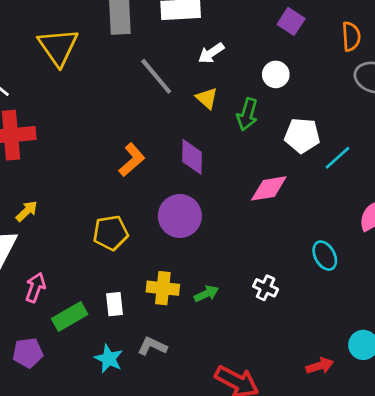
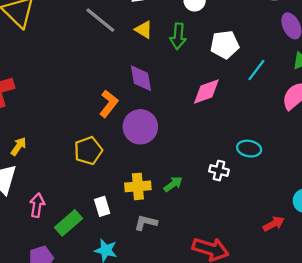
cyan line: (337, 158) -> (256, 70), moved
orange L-shape: (132, 160) -> (109, 104), moved
cyan ellipse: (325, 256) -> (249, 149), moved, turned -40
gray L-shape: (152, 346) -> (146, 223), moved

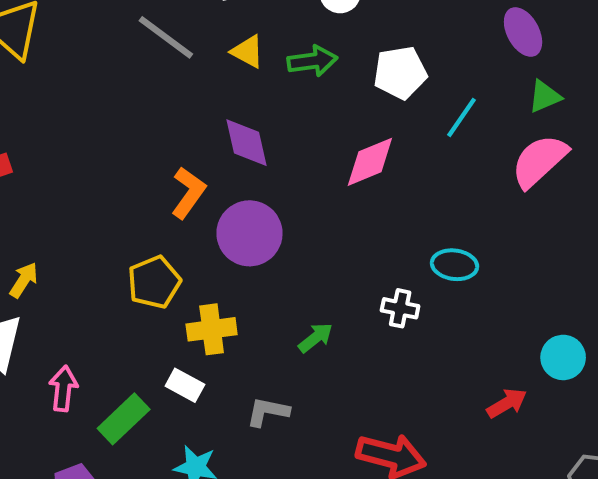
green arrow: (178, 36) -> (312, 61), turned -100
yellow cross: (138, 186) -> (212, 329), moved
white rectangle: (102, 206) -> (185, 385), turned -42

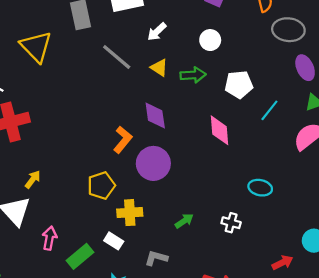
pink diamond: (370, 162) -> (220, 130), turned -76
white cross: (400, 308) -> (231, 223), moved

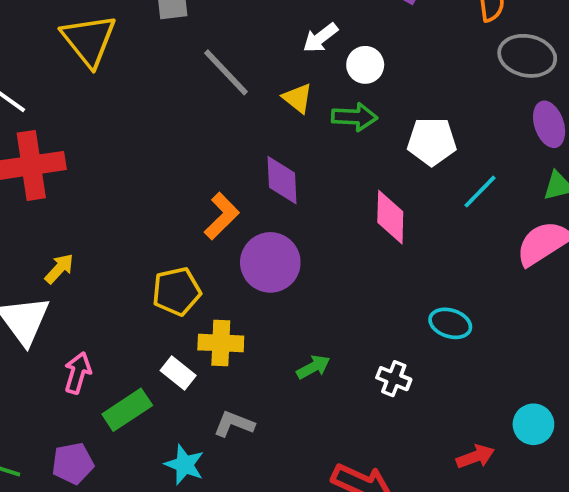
white arrow: (157, 32) -> (320, 38), moved
white circle: (210, 40) -> (365, 65), moved
white rectangle: (114, 241) -> (178, 373), moved
gray L-shape: (156, 258) -> (234, 424), moved

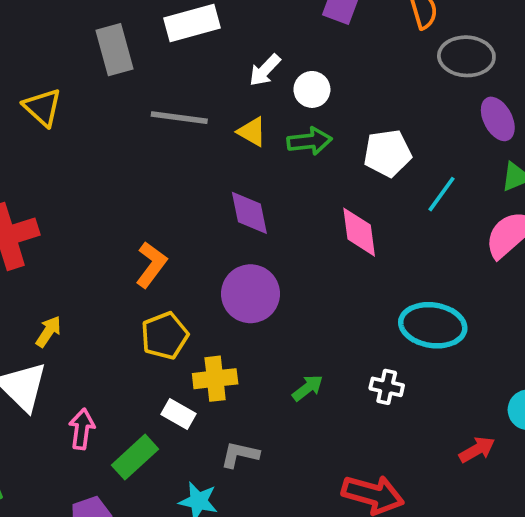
yellow triangle: (89, 40) -> (42, 107), size x0.7
gray line: (226, 72) -> (179, 118), turned -30
orange L-shape: (222, 216) -> (151, 265), moved
cyan ellipse: (450, 323) -> (433, 325), size x1.6

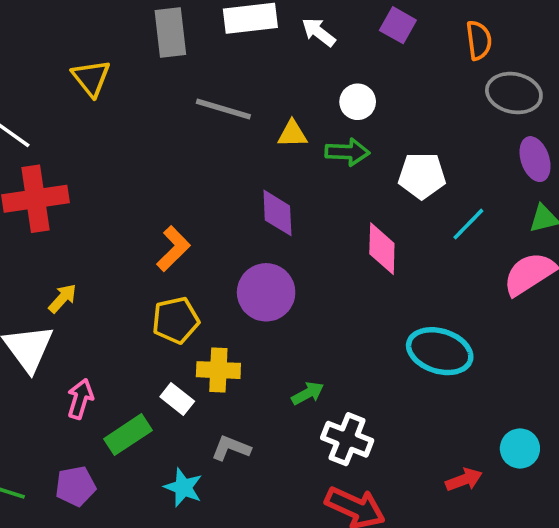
white arrow: (265, 70) -> (319, 32), moved, turned 75
yellow triangle: (252, 132) -> (292, 134), turned -40
white cross: (387, 387) -> (347, 439), moved, size x1.5

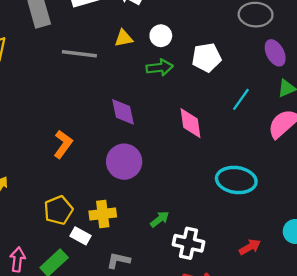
yellow triangle: (292, 134) -> (124, 38), moved
white pentagon: (422, 176) -> (206, 58), moved
yellow pentagon: (176, 320) -> (58, 210), moved
pink arrow: (80, 399) -> (18, 259), moved
red arrow: (464, 480) -> (250, 247), moved

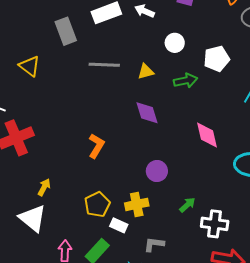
yellow triangle: (124, 38) -> (146, 72), moved
green arrow: (160, 68) -> (186, 81), moved
pink diamond: (191, 123) -> (207, 135), moved
purple circle: (124, 162) -> (157, 171), moved, size x0.7

